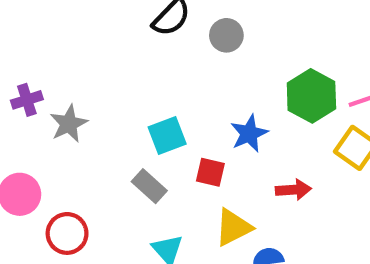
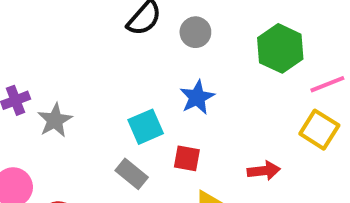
green hexagon: (311, 96) -> (280, 48), moved
blue star: (249, 133) -> (197, 97), moved

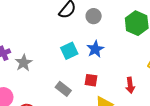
cyan square: (146, 127) -> (69, 51), moved
red arrow: (264, 171) -> (130, 85), turned 91

